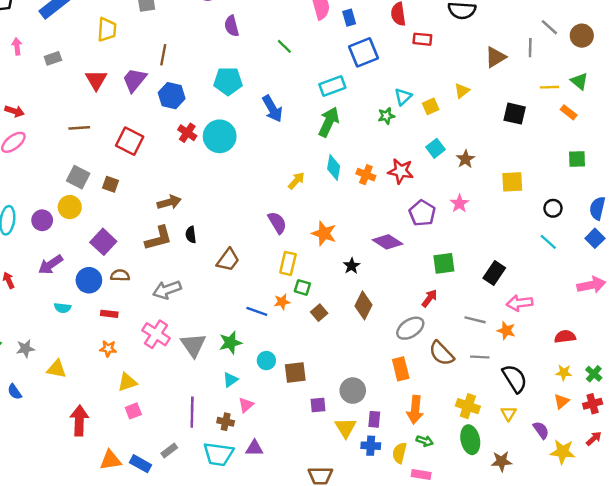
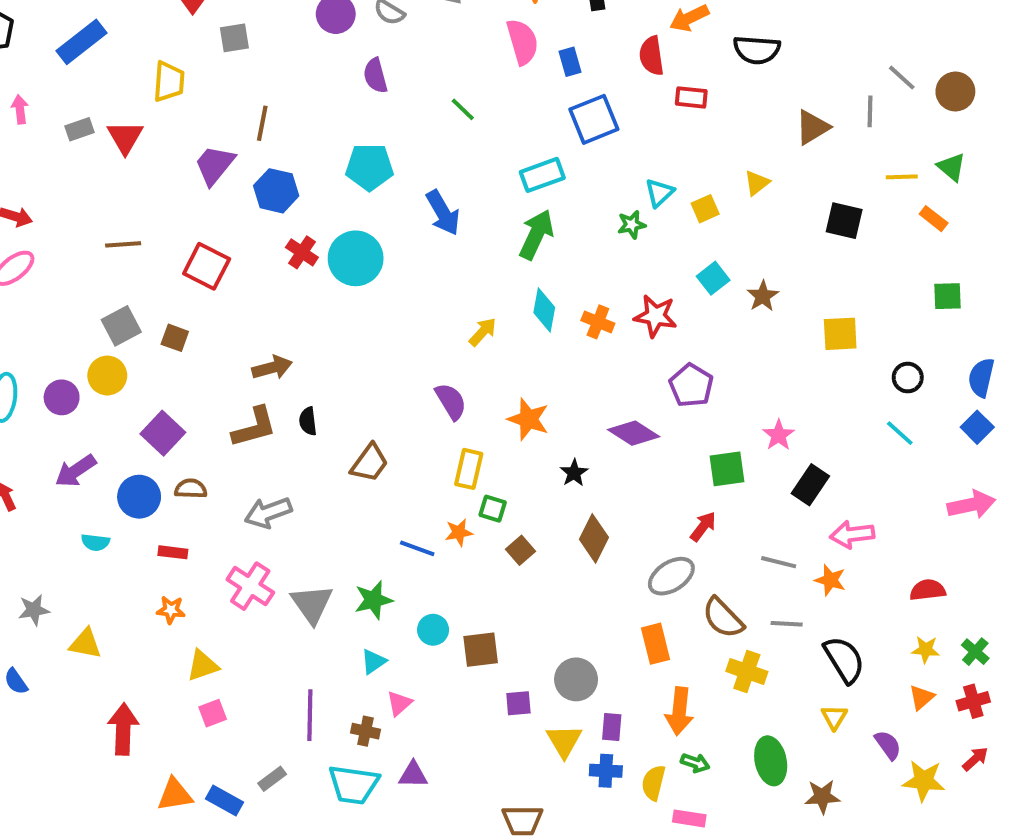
red triangle: (96, 80) -> (125, 137), moved
gray square: (78, 177) -> (121, 326), turned 35
pink star: (459, 203) -> (779, 435), moved
yellow cross: (468, 406) -> (747, 671), moved

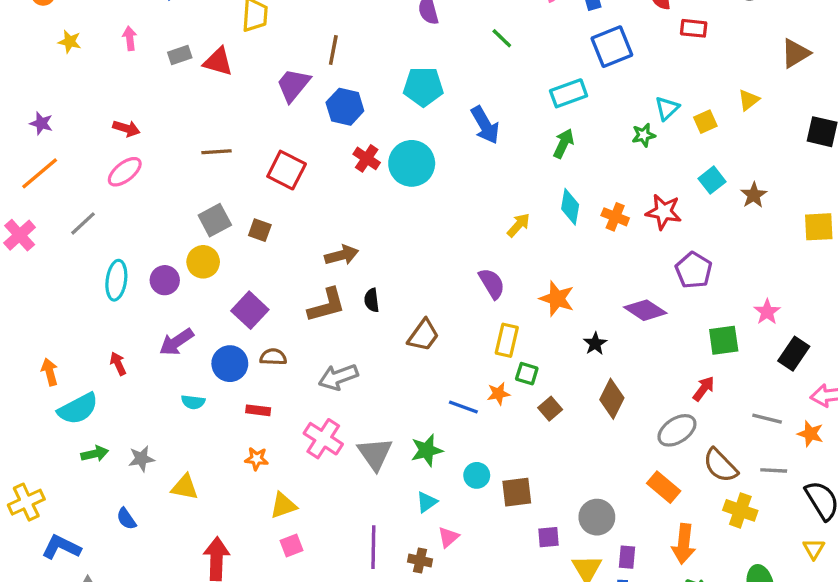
red triangle: (125, 137) -> (218, 62), turned -44
green arrow: (536, 235) -> (564, 143), size x0.7
orange rectangle: (655, 644) -> (664, 487), turned -36

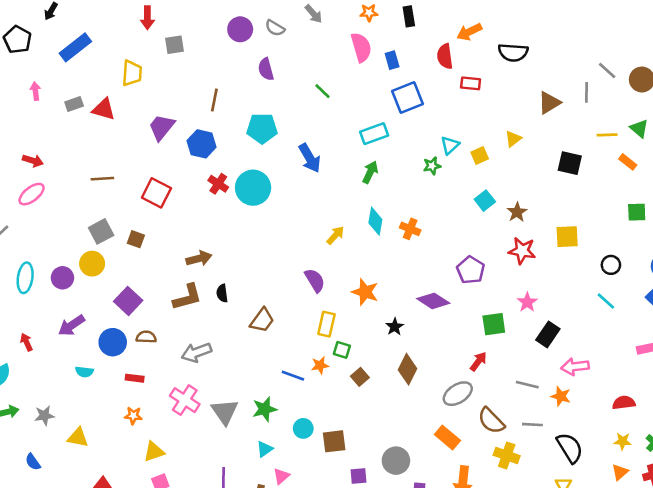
brown line: (333, 50) -> (214, 100), moved
red star: (664, 212) -> (522, 251), moved

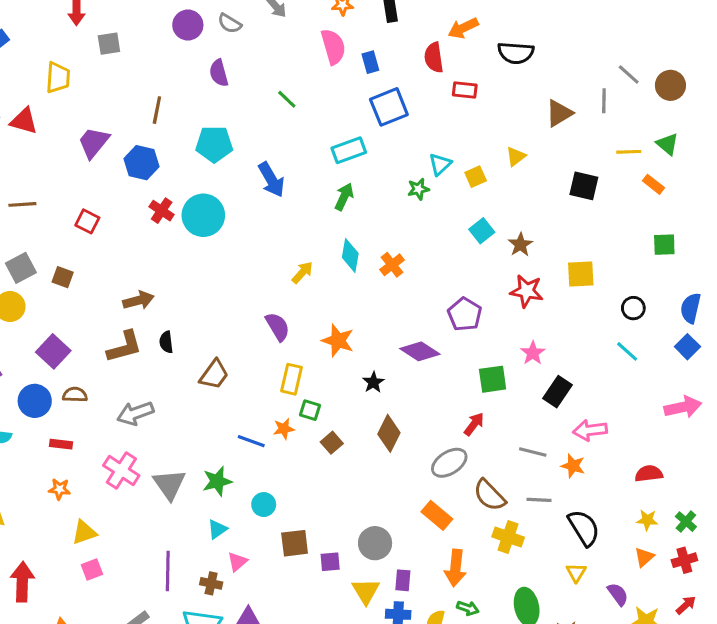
red square: (156, 193) -> (87, 221), size x0.7
orange cross: (410, 229) -> (392, 265), turned 30
brown square: (334, 441) -> (295, 543), moved

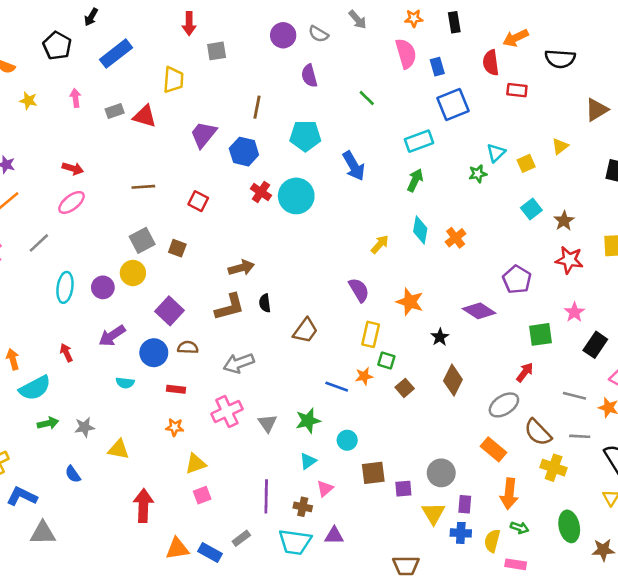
pink cross: (121, 470) -> (227, 411), turned 32
gray triangle: (169, 484) -> (267, 423), size x0.7

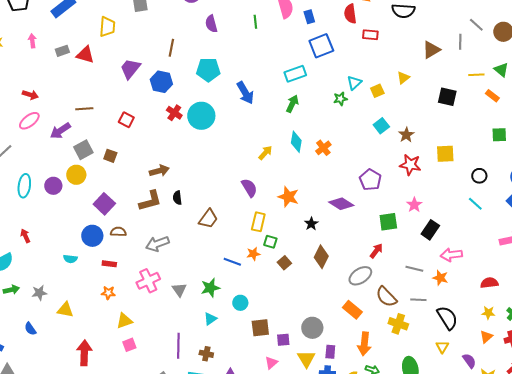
green line: (367, 98) -> (255, 22), moved, turned 40
purple arrow: (112, 336) -> (60, 131), moved
pink triangle: (325, 489) -> (271, 363), moved

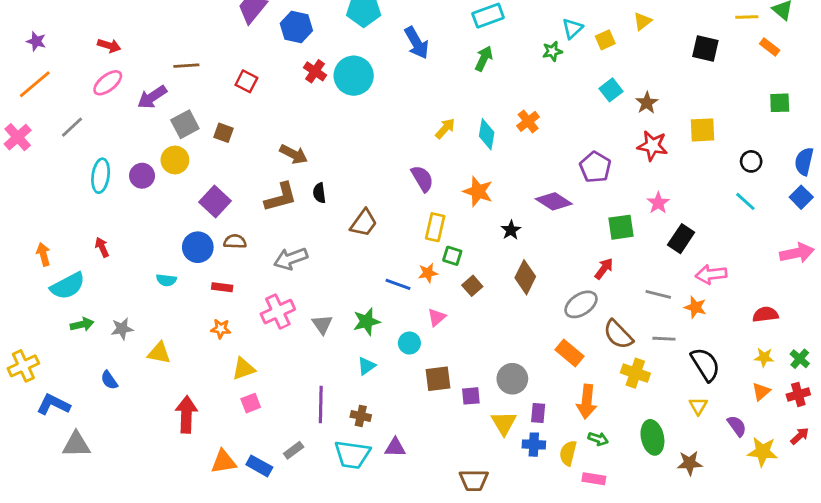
cyan diamond: (296, 142) -> (487, 134), moved
brown arrow: (159, 171) -> (294, 154), turned 42
pink triangle: (271, 363) -> (437, 317), moved

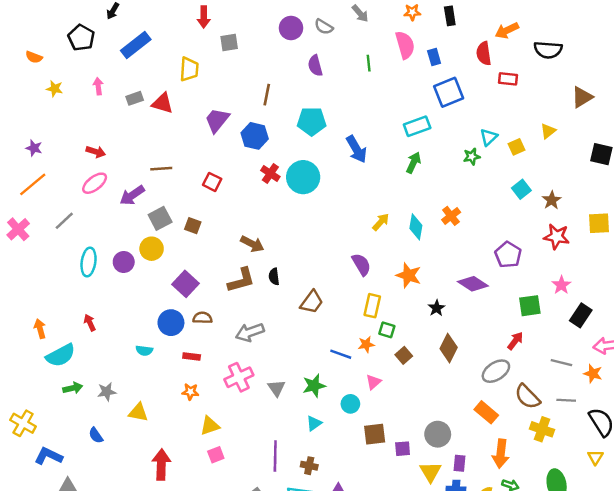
yellow cross: (23, 366) -> (23, 423), turned -35

